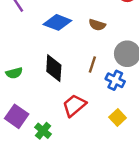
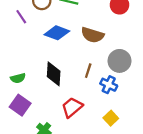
brown semicircle: (97, 25) -> (92, 35), size x1.5
purple square: (17, 116) -> (20, 105), moved

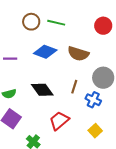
purple line: (21, 17) -> (10, 59), moved, turned -56
black diamond: (54, 74) -> (42, 90), turned -40

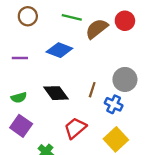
brown circle: (31, 22) -> (28, 16), moved
brown semicircle: (78, 54) -> (97, 29), moved, turned 125
yellow square: (95, 131) -> (116, 139), size x1.5

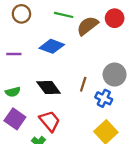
red trapezoid: (75, 128) -> (50, 121), moved, turned 90

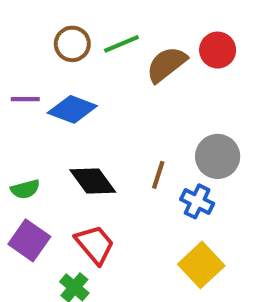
brown circle: (21, 14) -> (72, 44), moved
green line: (64, 15) -> (121, 44), turned -36
blue diamond: (52, 46) -> (72, 109), moved
purple line: (14, 54) -> (25, 99), moved

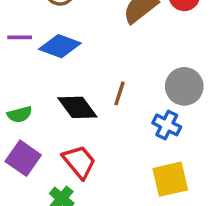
brown line: (158, 175) -> (119, 93), moved
yellow square: (201, 265) -> (170, 179), turned 30

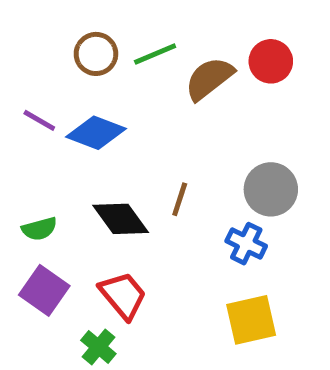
purple line: (20, 37) -> (39, 120), turned 30

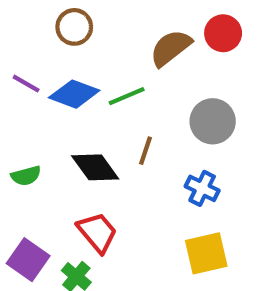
green line: (155, 54) -> (127, 96), moved
gray circle: (271, 189) -> (213, 121), moved
purple square: (44, 290) -> (28, 260), moved

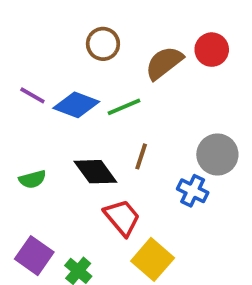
brown circle: (74, 27) -> (103, 44), moved
gray circle: (213, 121) -> (217, 154), moved
red trapezoid: (97, 232) -> (122, 217), moved
yellow square: (206, 253) -> (153, 259), moved, turned -36

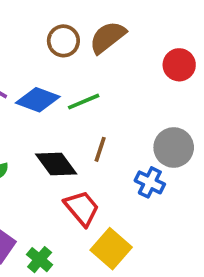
red circle: (212, 50) -> (179, 65), moved
brown semicircle: (164, 63) -> (108, 37), moved

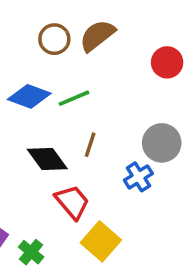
blue cross: (150, 182) -> (138, 177), turned 32

